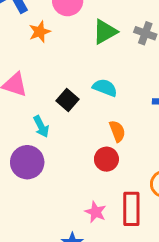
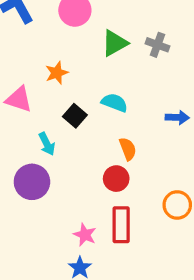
orange star: (40, 32) -> (57, 73), moved
red rectangle: (131, 209) -> (121, 225), moved
pink star: (96, 212) -> (85, 235), moved

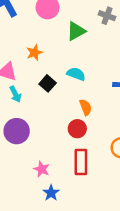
gray cross: (157, 45) -> (107, 16), moved
cyan arrow: (47, 144) -> (15, 94), moved
pink star: (85, 235) -> (42, 169), moved

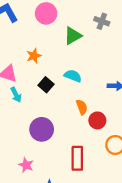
red circle: (77, 129) -> (97, 120), moved
purple circle: (17, 131) -> (42, 129), moved
pink star: (42, 169) -> (26, 165), moved

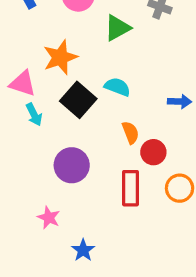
orange star: (34, 56) -> (60, 57), size x1.5
black square: (46, 85) -> (78, 100), size x1.5
red rectangle: (77, 158) -> (130, 188), moved

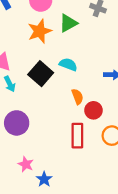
orange star: (60, 57) -> (40, 31), moved
purple circle: (72, 165) -> (17, 123), moved
pink star: (49, 218) -> (26, 164), moved

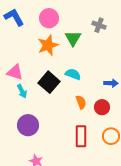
green triangle: (68, 23) -> (73, 38), turned -30
red circle: (93, 110) -> (102, 107), moved

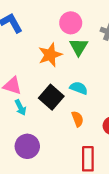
pink circle: (49, 18) -> (71, 23), moved
orange semicircle: (81, 102) -> (78, 119), moved

